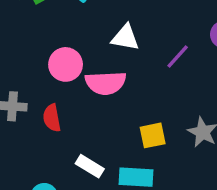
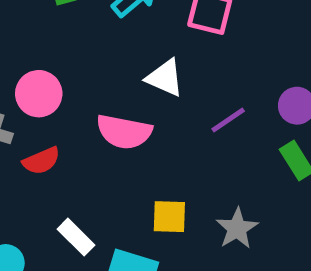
pink circle: (66, 64) -> (39, 94), moved
red semicircle: (52, 118) -> (41, 161), turned -116

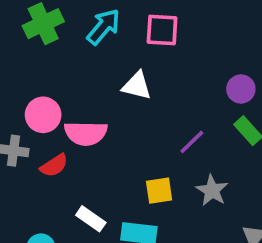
purple line: (228, 120) -> (192, 142), moved
pink semicircle: (124, 132) -> (86, 133), moved

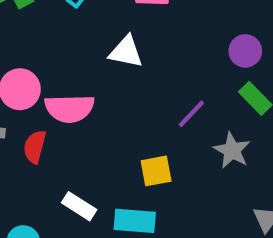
red semicircle: (54, 165) -> (35, 147), turned 140
gray star: (212, 190) -> (232, 150), moved

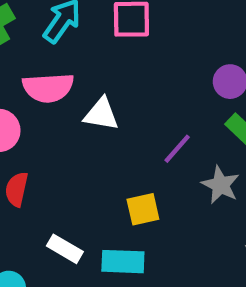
white triangle: (126, 52) -> (101, 114), moved
pink semicircle: (69, 108) -> (48, 88), moved

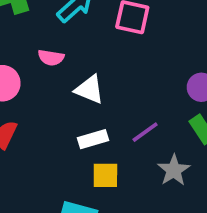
pink semicircle: (48, 88) -> (51, 58), size x0.6
white rectangle: (65, 249) -> (93, 139), moved, turned -60

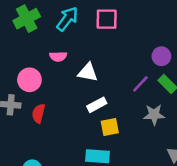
purple line: (145, 132) -> (140, 84), moved
gray star: (174, 170) -> (154, 115), turned -30

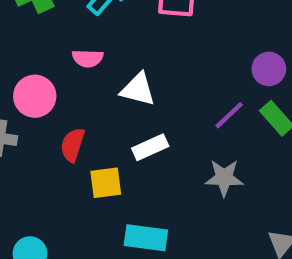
red semicircle: (39, 113) -> (73, 145), moved
gray star: (154, 115) -> (224, 178), moved
yellow square: (110, 127) -> (106, 183), moved

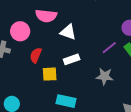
pink semicircle: (88, 58) -> (46, 16), size x1.5

